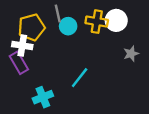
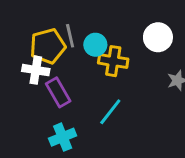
gray line: (58, 14) -> (70, 36), moved
yellow cross: (97, 22) -> (113, 61), moved
purple rectangle: (19, 63) -> (58, 92), moved

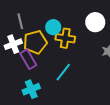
gray line: (70, 36) -> (20, 21), moved
yellow pentagon: (48, 46) -> (35, 42), moved
white cross: (36, 70) -> (13, 44), turned -30

